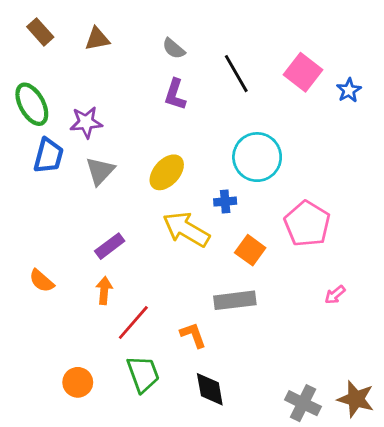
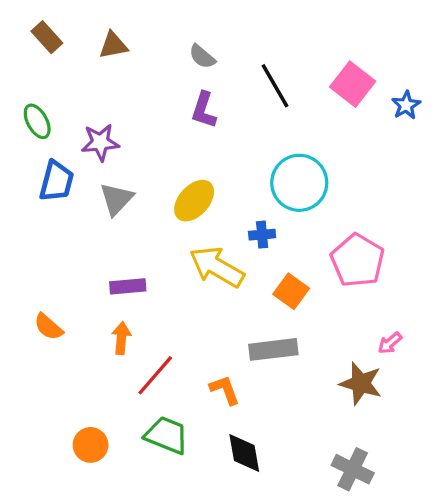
green ellipse: (32, 104) -> (37, 121), size x0.7
purple rectangle: (110, 246) -> (128, 286), turned 32
green trapezoid: (143, 374) -> (167, 435), turned -48
brown star: (356, 399) -> (361, 383), moved

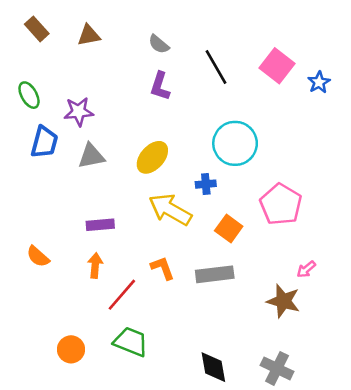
gray triangle: (116, 199) -> (91, 156), turned 36
orange L-shape: (225, 390) -> (163, 268), moved
black diamond: (244, 453) -> (213, 367), moved

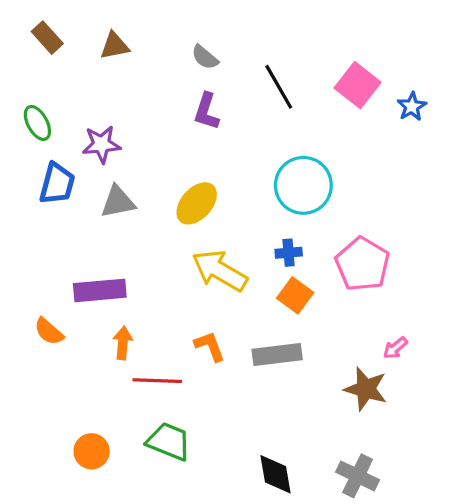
blue cross: (206, 184) -> (289, 253), moved
purple rectangle: (100, 225) -> (100, 290), moved, size x1.4
red line: (122, 295) -> (157, 381), turned 51

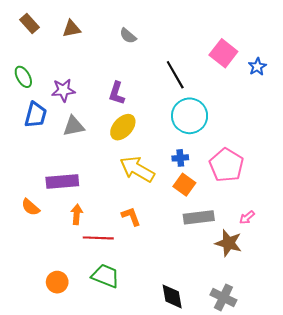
black line: (279, 87) -> (175, 75), moved
purple L-shape: (207, 111) -> (117, 93), moved
gray rectangle: (277, 354) -> (199, 217), moved

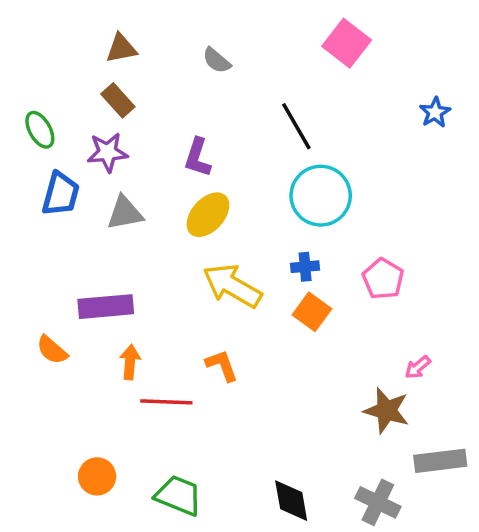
brown rectangle: (29, 23) -> (118, 100), moved
pink square: (223, 53) -> (347, 43), moved
pink pentagon: (226, 165) -> (383, 279), size x0.7
gray rectangle: (199, 217) -> (440, 461), moved
green trapezoid: (105, 276) -> (179, 495), moved

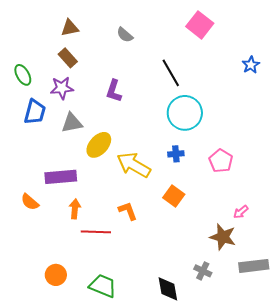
yellow ellipse: (208, 215) -> (99, 145), moved
orange square: (312, 312) -> (174, 196), moved
gray cross: (378, 502) -> (203, 271), moved, size x0.7

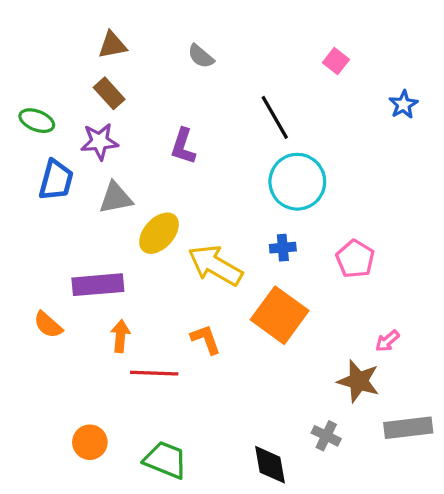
pink square: (200, 25) -> (336, 61), moved, size x0.6
green ellipse: (23, 75) -> (37, 121), turned -40
orange square: (174, 196) -> (280, 315), size x1.6

